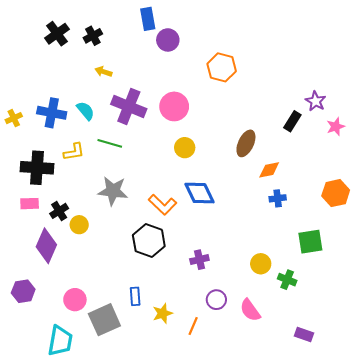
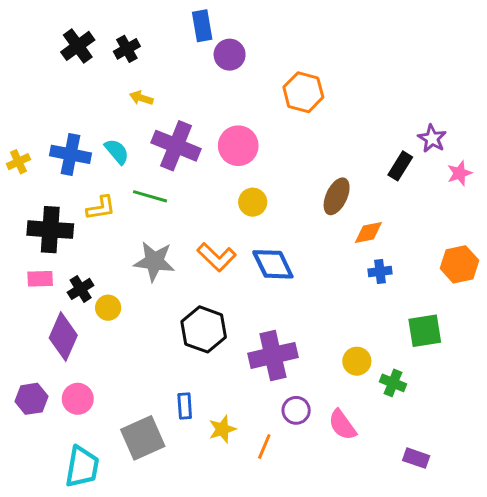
orange L-shape: (163, 205) -> (217, 257), moved
purple cross: (199, 260) -> (273, 355), size x1.8
pink circle: (75, 300) -> (78, 399), moved

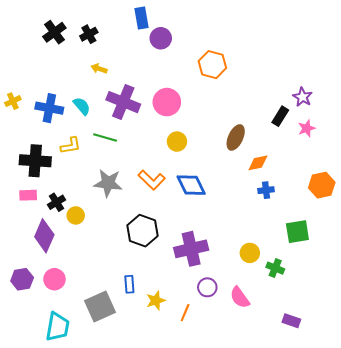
yellow cross: (18, 162) -> (13, 101), moved
pink star: (459, 173) -> (307, 128), moved

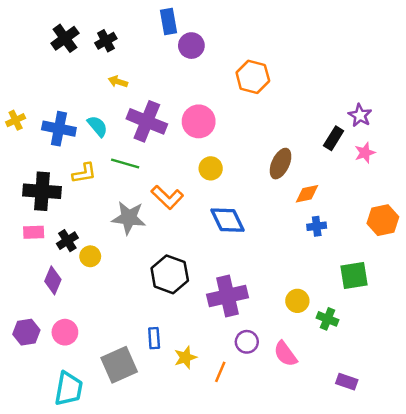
orange L-shape: (152, 180) -> (167, 197), moved
purple diamond: (44, 236) -> (53, 280), size x0.7

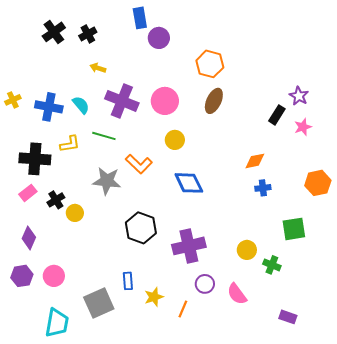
brown ellipse: (281, 164) -> (214, 101), moved
pink rectangle: (34, 232) -> (28, 193), turned -36
purple diamond: (53, 280) -> (29, 238), moved

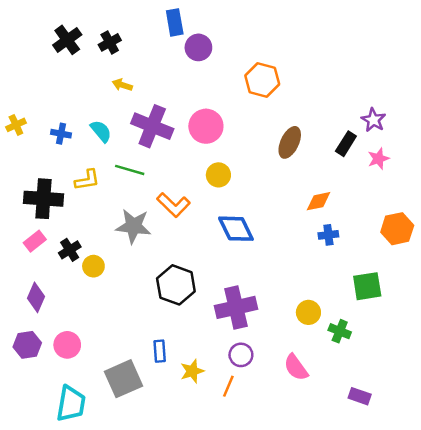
brown ellipse: (214, 101) -> (290, 142), moved
blue cross: (49, 107) -> (61, 134), size x0.6
purple circle: (205, 284) -> (241, 355), moved

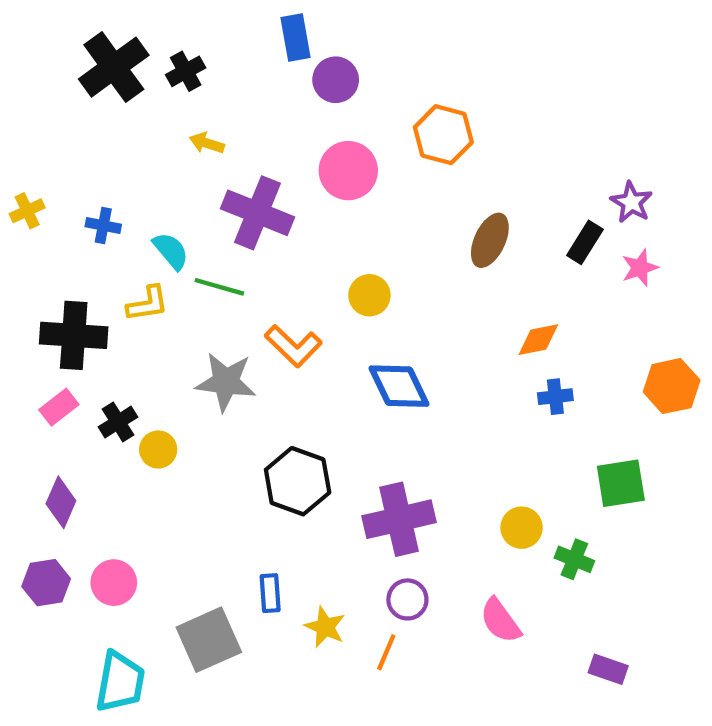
black cross: (67, 40) -> (114, 67), size x1.4
pink circle: (206, 126) -> (348, 171), moved
cyan semicircle: (101, 131) -> (171, 251), moved
yellow star: (192, 371) -> (325, 627), turned -30

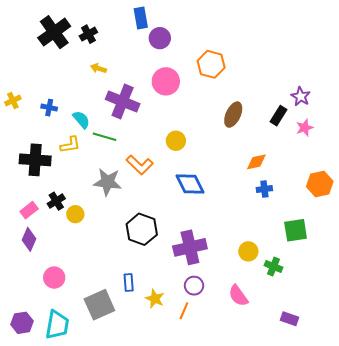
pink rectangle: (59, 407) -> (29, 210), moved
purple hexagon: (46, 583) -> (22, 323), moved

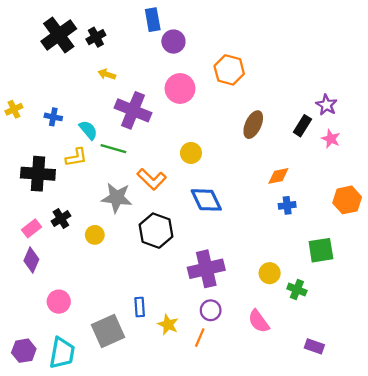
pink star: (305, 128) -> (331, 139), turned -30
yellow circle: (75, 214) -> (95, 235), moved
black hexagon: (142, 229) -> (156, 231), moved

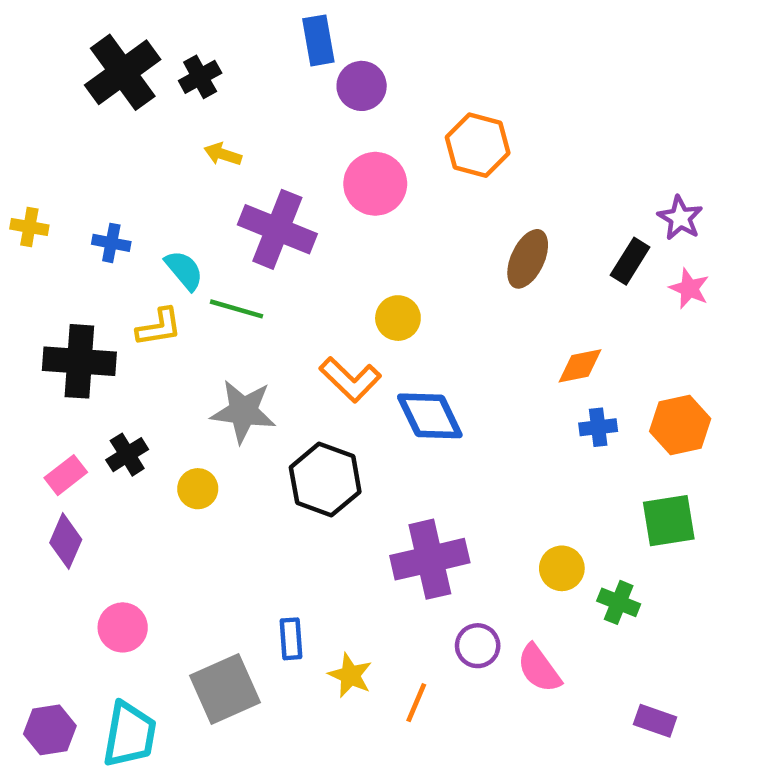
yellow cross: (14, 109) -> (29, 227), turned 35
orange L-shape: (152, 179) -> (350, 379), moved
orange hexagon: (347, 200) -> (680, 425), moved
purple circle: (211, 310) -> (478, 646), moved

